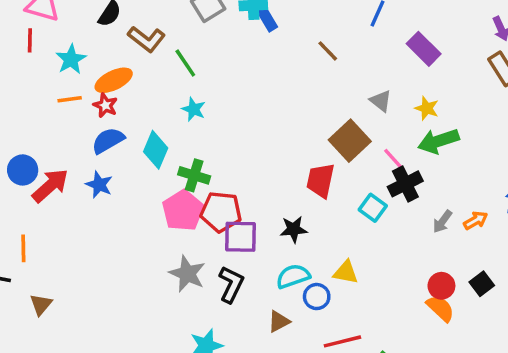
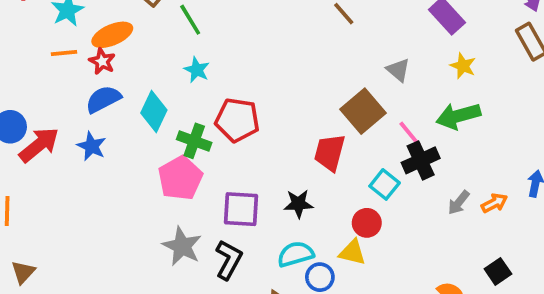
yellow star: (427, 108) -> (463, 66), moved
red pentagon: (221, 212) -> (237, 120), moved
red circle: (441, 286) -> (367, 223), moved

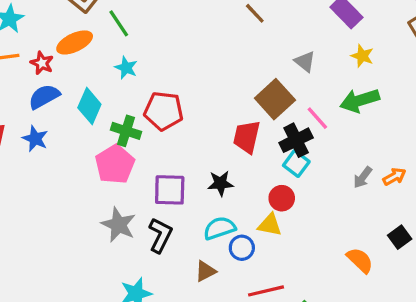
orange ellipse: (112, 35) -> (75, 42), moved
black cross: (421, 160) -> (296, 140), moved

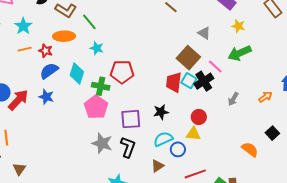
orange ellipse: (75, 42) -> (64, 36), turned 30
cyan square: (296, 164) -> (189, 81), moved
gray arrow: (363, 177) -> (233, 99), moved

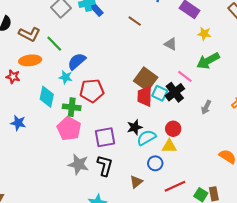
cyan star: (97, 48) -> (66, 77), moved
brown square: (188, 58) -> (146, 79), moved
blue semicircle: (49, 71) -> (77, 61), moved
cyan semicircle: (163, 139) -> (146, 138), moved

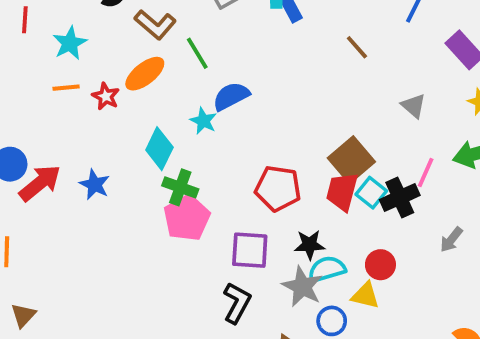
orange ellipse: (30, 60) -> (145, 74), turned -45
pink line: (185, 76) -> (426, 173), turned 63
red pentagon: (92, 91) -> (278, 188), moved
green cross: (72, 107) -> (180, 187), moved
gray star: (78, 164) -> (302, 287), moved

